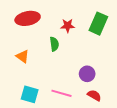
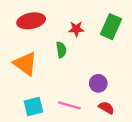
orange triangle: (22, 56) -> (25, 64), size x1.6
cyan square: (30, 94) -> (33, 107), turned -30

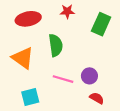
red star: (76, 29) -> (67, 11), moved
green semicircle: (61, 50) -> (56, 45), size x1.5
pink line: (69, 105) -> (63, 79), moved

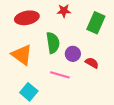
purple circle: (89, 76) -> (73, 54), moved
cyan square: (30, 97) -> (29, 92), turned -36
red semicircle: (97, 98) -> (92, 63), moved

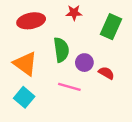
cyan square: (29, 92) -> (24, 97), moved

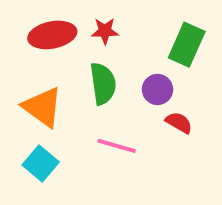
red star: (74, 13) -> (105, 31), moved
purple circle: (84, 63) -> (157, 89), moved

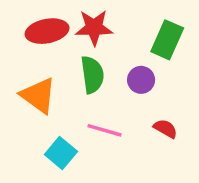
red star: (105, 31) -> (94, 28), size x1.5
red semicircle: (179, 123) -> (165, 129), moved
cyan square: (41, 163) -> (61, 153), moved

